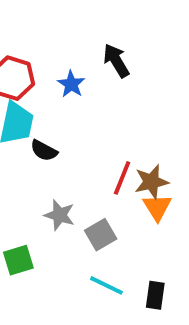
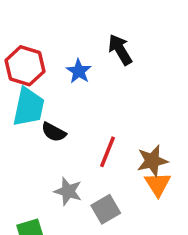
red line: (122, 178) -> (107, 152), moved

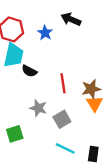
black arrow: (120, 50) -> (71, 19), turned -36
red line: (107, 152) -> (63, 83), turned -30

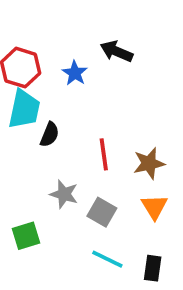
black semicircle: (29, 71) -> (50, 134), turned -96
orange triangle: (94, 104) -> (154, 207), moved
gray square: (62, 119) -> (102, 212), turned -30

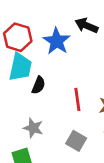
blue star: (75, 73) -> (57, 41), size x1.5
gray star: (64, 194) -> (33, 128), moved

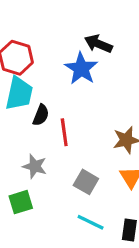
blue star: (57, 41) -> (81, 69), moved
red line: (77, 99) -> (64, 132), moved

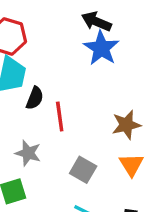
blue star: (81, 69) -> (101, 48), moved

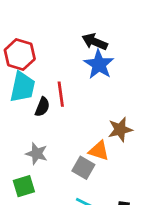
red line: (60, 116) -> (61, 94), moved
orange triangle: (131, 165) -> (99, 151), moved, turned -40

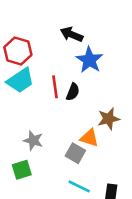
black arrow: (95, 42) -> (72, 34), moved
cyan trapezoid: (23, 87) -> (20, 80), turned 44
black semicircle: (42, 107) -> (73, 92), moved

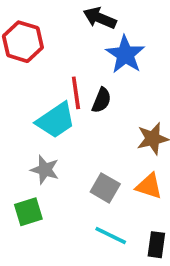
cyan trapezoid: (20, 80) -> (56, 120), moved
orange triangle: (89, 138) -> (149, 186), moved

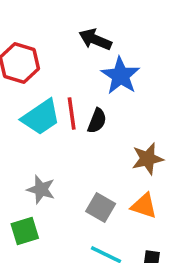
cyan trapezoid: (56, 120) -> (41, 117), moved

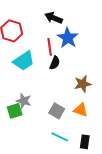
red line: (72, 114) -> (50, 47), moved
green square: (25, 231) -> (15, 111), moved

